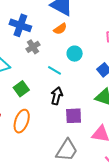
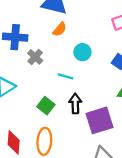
green square: (21, 89) -> (46, 106), moved
purple square: (74, 116) -> (100, 120), size x1.4

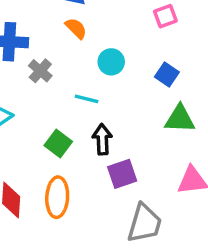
orange semicircle: (60, 29) -> (76, 28), turned -84
purple square: (100, 120) -> (122, 174), moved, size x0.7

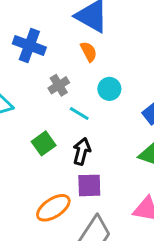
gray cross: (40, 71) -> (59, 85), moved
orange ellipse: (57, 197) -> (53, 208), moved, turned 36

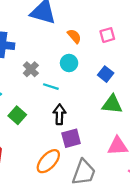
orange semicircle: (89, 52) -> (74, 36), moved
green square: (44, 143) -> (17, 115), moved

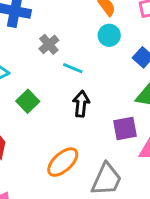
cyan circle: (69, 63) -> (109, 35), moved
purple square: (71, 138) -> (125, 128), moved

